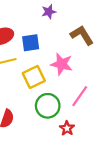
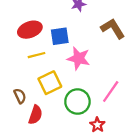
pink star: (62, 64) -> (79, 58), moved
yellow square: (34, 77) -> (50, 83), moved

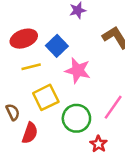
blue square: (60, 36) -> (57, 46), turned -36

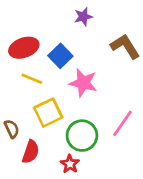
yellow line: (31, 67) -> (32, 79), turned 36
red star: (99, 144) -> (70, 164), moved

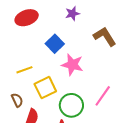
red ellipse: (24, 48) -> (27, 18), moved
yellow line: (32, 79) -> (24, 70), moved, turned -42

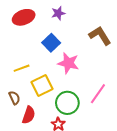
purple star: (72, 14) -> (58, 13), moved

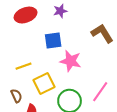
blue square: (51, 43) -> (53, 41), turned 36

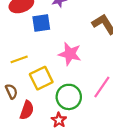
blue square: (53, 41) -> (41, 23), moved

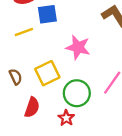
yellow line: (19, 59) -> (24, 32), moved
brown semicircle: (11, 91) -> (16, 77), moved

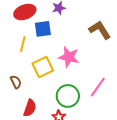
yellow line: (24, 32) -> (23, 44), turned -56
yellow square: (47, 73) -> (43, 67), moved

